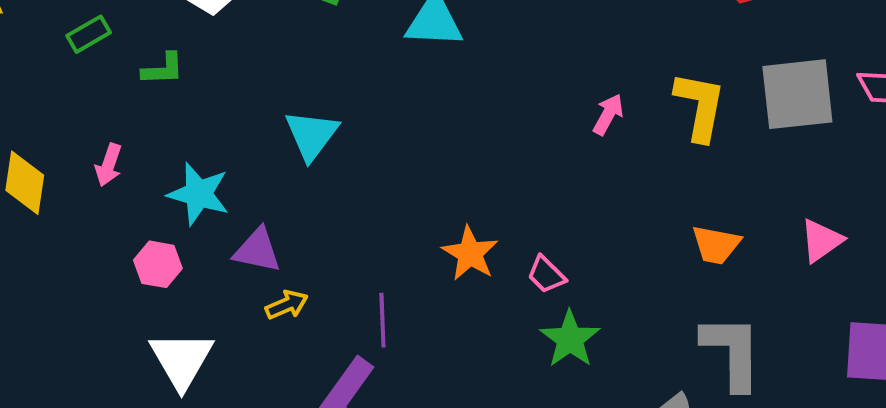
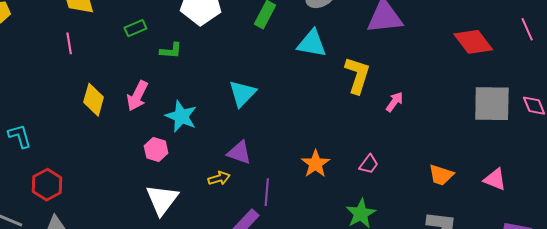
yellow L-shape: (700, 106) -> (357, 75), moved
pink arrow: (109, 165) -> (137, 96), size x1.4
pink triangle: (821, 240) -> (495, 179), turned 50
purple triangle: (257, 250) -> (239, 153), moved
pink trapezoid: (546, 275) -> (369, 164), moved, turned -105

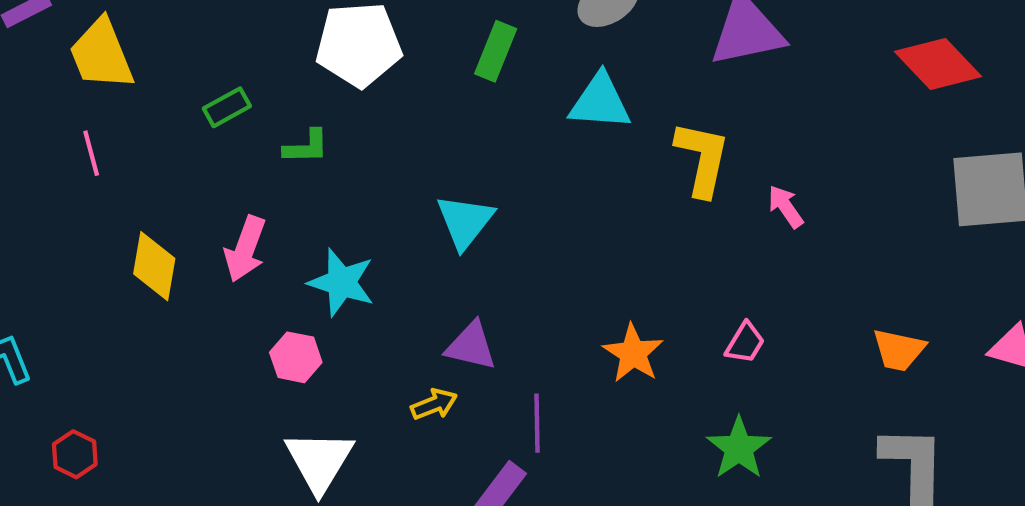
pink arrow: (394, 102) -> (786, 207), turned -65
red hexagon: (47, 185) -> (75, 454), size x0.7

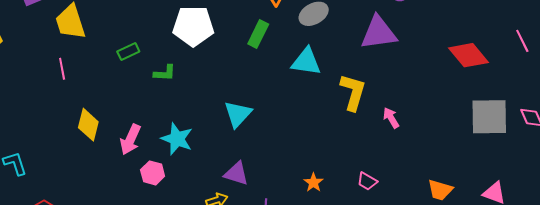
pink arrow: (245, 249) -> (130, 140), moved
pink trapezoid: (745, 343) -> (367, 181), turned 85
orange star: (633, 353) -> (313, 183), size x0.7

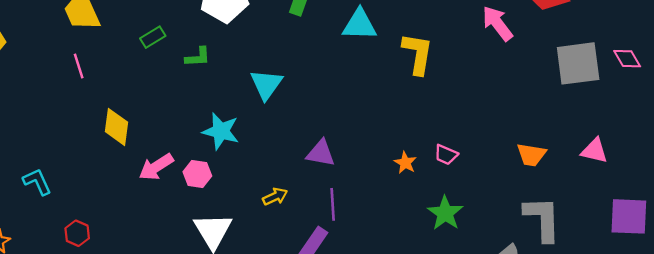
cyan triangle: (238, 114) -> (266, 84), moved
pink arrow: (391, 118) -> (498, 23), moved, size x1.5
pink arrow: (130, 140) -> (156, 167), moved, turned 40
purple triangle: (236, 174) -> (321, 153), moved
orange star: (313, 183) -> (405, 163), moved

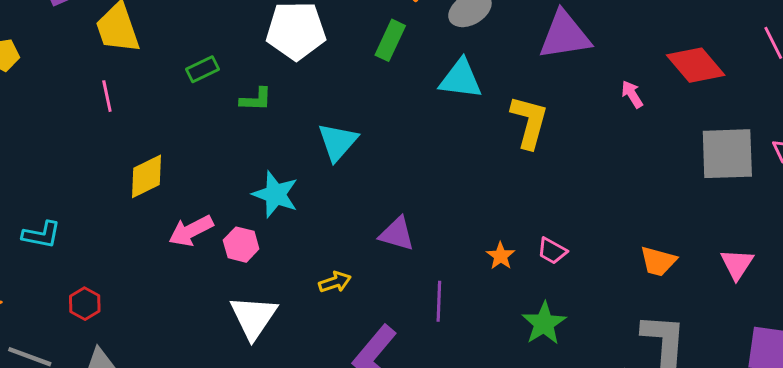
pink arrow: (498, 23) -> (632, 94), size x0.6
yellow diamond: (117, 127) -> (147, 176), turned 51
pink triangle: (594, 151) -> (737, 264), turned 44
cyan L-shape: (37, 182) -> (41, 235), turned 120
purple line: (333, 204) -> (439, 301), moved

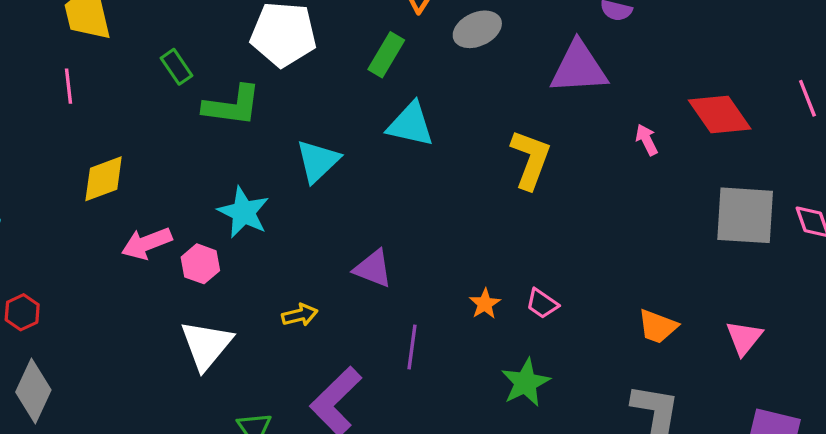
green rectangle: (202, 69) -> (177, 67), turned 76
cyan triangle: (461, 79) -> (410, 124), moved
green L-shape: (256, 99) -> (232, 106), size x1.6

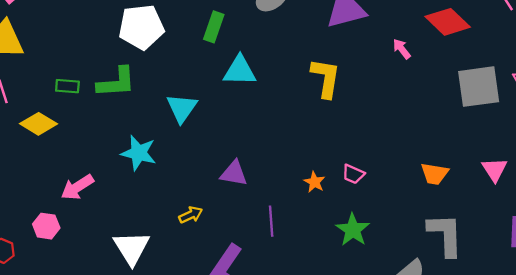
green rectangle: (177, 67) -> (67, 86), moved, turned -40
yellow diamond: (104, 179) -> (39, 124), moved, turned 63
pink hexagon: (200, 264) -> (46, 226), moved

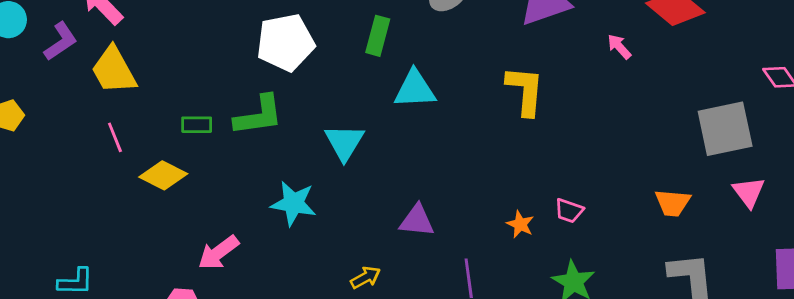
gray square: (479, 87) -> (725, 129), moved

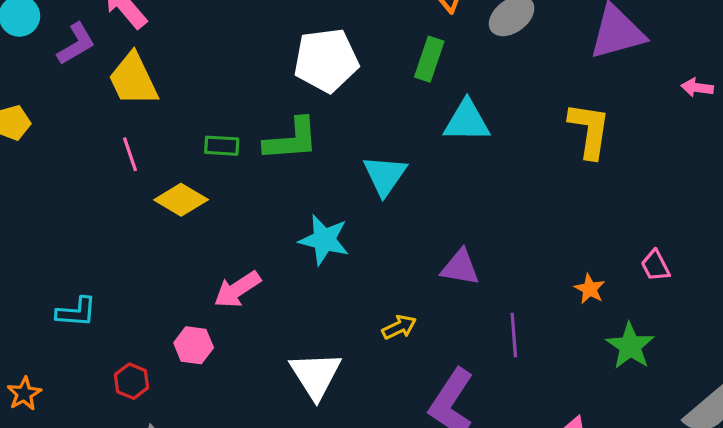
pink arrow: (619, 47) -> (697, 88), turned -44
pink trapezoid: (569, 211) -> (655, 266), moved, turned 40
orange star: (520, 224) -> (590, 289), moved

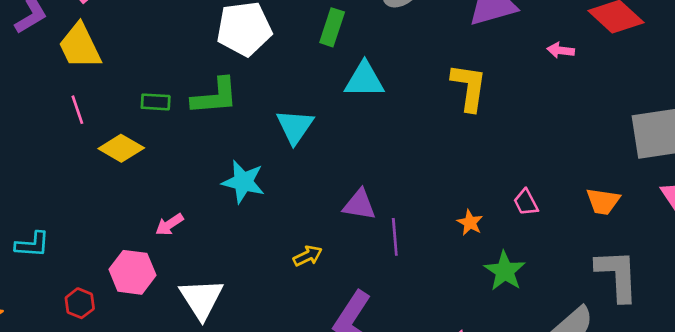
pink arrow: (237, 289) -> (169, 225), size x0.7
purple line: (514, 335) -> (395, 237), moved
pink hexagon: (194, 345) -> (132, 272), size x1.4
white triangle: (315, 375) -> (201, 299), moved

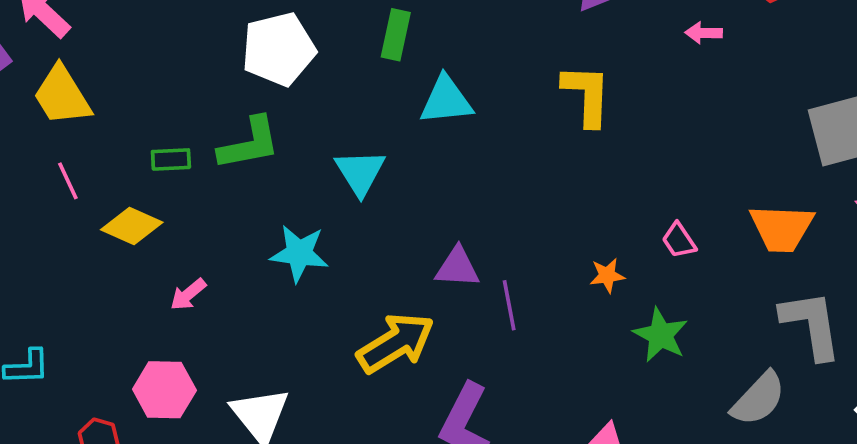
orange trapezoid: (603, 201) -> (782, 228), size x1.4
orange star: (470, 223) -> (607, 275), turned -30
pink arrow: (169, 225) -> (188, 294), moved
yellow arrow: (308, 256) -> (396, 343), size x2.0

